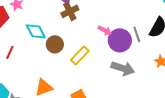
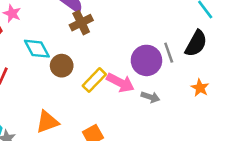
pink arrow: (105, 30) -> (120, 83), moved, size x1.5
gray arrow: (123, 68) -> (150, 97), size x0.6

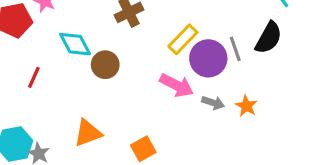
yellow rectangle: (94, 80) -> (183, 39), moved
orange star: (200, 88) -> (246, 106), moved

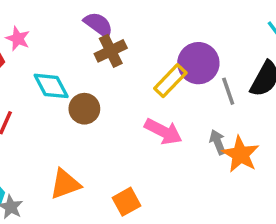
purple circle: (208, 58) -> (198, 63), moved
gray arrow: (213, 103) -> (218, 142), moved, turned -130
orange star: (246, 106) -> (240, 154), size x1.5

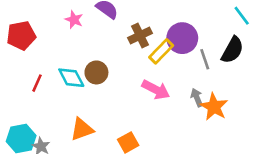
pink star: (18, 39) -> (74, 20), moved
brown cross: (111, 51) -> (140, 35), moved
cyan diamond: (51, 86) -> (71, 78), moved

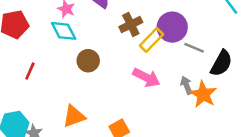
black semicircle: (232, 50) -> (221, 63), moved
gray line: (205, 59) -> (194, 48), turned -48
cyan diamond: (71, 78) -> (64, 31), moved

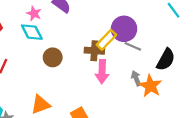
brown cross: (131, 24) -> (94, 51), moved, turned 30
gray line: (194, 48) -> (133, 46), moved
pink arrow: (146, 77) -> (102, 72), turned 65

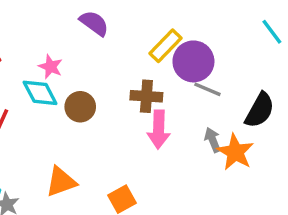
pink star: (34, 13) -> (51, 67), moved
cyan diamond: (32, 32) -> (40, 93), moved
yellow rectangle: (106, 40) -> (166, 46), moved

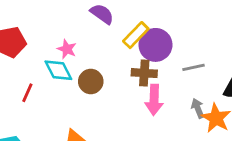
yellow rectangle: (166, 46) -> (136, 35), moved
purple circle: (193, 61) -> (155, 45), moved
gray line: (207, 89) -> (193, 67), turned -35

